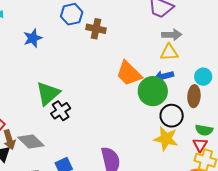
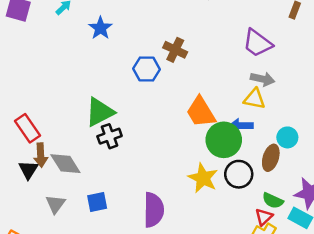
blue hexagon: (72, 14) -> (146, 69), moved
blue star: (33, 38) -> (100, 28), moved, turned -30
yellow star: (166, 139) -> (203, 178), moved

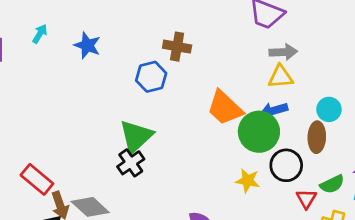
green triangle: (100, 112) -> (136, 136), moved
yellow star: (203, 178) -> (248, 181), size x0.7
green semicircle: (273, 201) -> (332, 184), turned -35
red triangle: (264, 217) -> (306, 199), moved

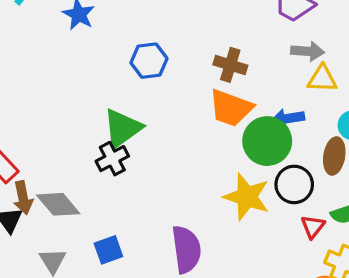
brown cross: (177, 47) -> (230, 65), moved
yellow triangle: (281, 77) -> (322, 79), moved
orange trapezoid: (225, 108) -> (231, 108), turned -30
yellow star: (248, 181) -> (247, 197), size x1.6

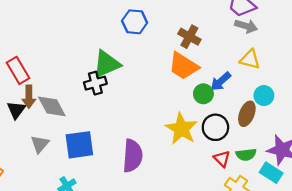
gray arrow: (308, 51) -> (246, 26), moved
blue arrow: (288, 118) -> (221, 81), turned -45
green circle: (267, 141) -> (203, 94), size x0.6
red triangle: (313, 227) -> (222, 159), turned -36
blue square: (108, 250) -> (79, 145), size x1.5

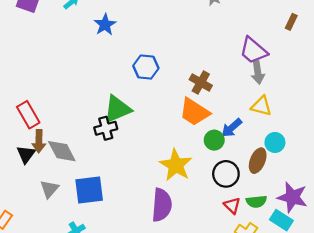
gray arrow: (246, 26) -> (258, 72), turned 65
yellow star: (181, 129) -> (176, 165), moved
purple semicircle: (133, 156) -> (162, 205), moved

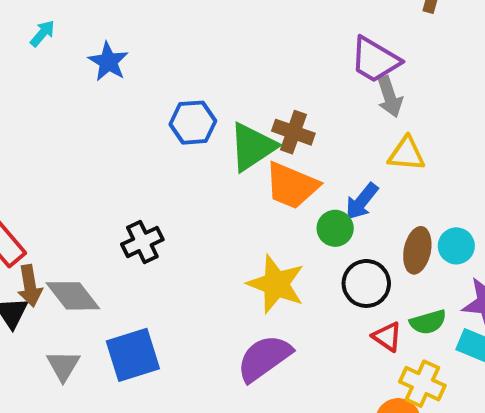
green triangle: (117, 109) -> (252, 147), moved
cyan circle: (275, 142) -> (456, 246), moved
purple semicircle: (162, 205) -> (264, 358), turned -120

